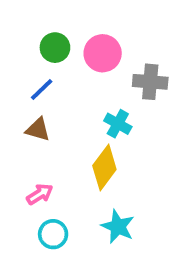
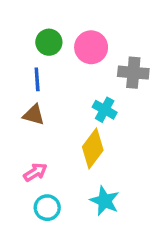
blue line: (42, 89) -> (37, 79), turned -50

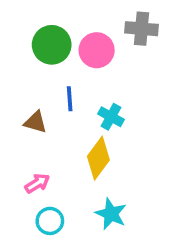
green circle: (49, 42) -> (52, 45), size x1.4
gray cross: (133, 73) -> (142, 29), moved
blue line: (37, 79) -> (70, 99), moved

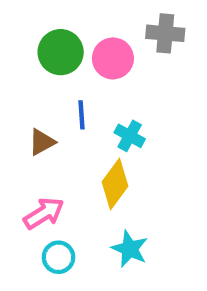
brown triangle: (35, 122) -> (42, 142), turned -45
pink arrow: (37, 183) -> (44, 213), size x1.4

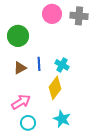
green circle: (61, 52) -> (18, 36), moved
pink circle: (113, 58) -> (52, 14), moved
blue line: (82, 115) -> (39, 64), moved

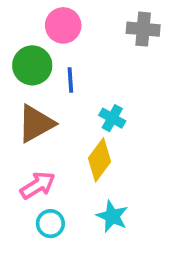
pink circle: (52, 14) -> (63, 25), moved
blue line: (39, 64) -> (70, 80), moved
brown triangle: (20, 68) -> (36, 124), size x1.6

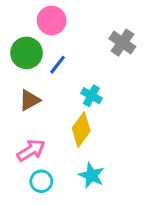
gray cross: (143, 29) -> (122, 43), moved, turned 30
blue line: (70, 80) -> (58, 65), turned 42
brown triangle: (36, 124) -> (29, 100), size x0.7

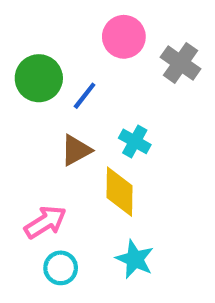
pink circle: (52, 20) -> (124, 37), moved
brown triangle: (29, 100) -> (76, 150), moved
yellow diamond: (81, 130) -> (119, 192), turned -36

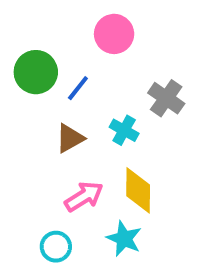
gray cross: (181, 63) -> (166, 98), moved
yellow diamond: (119, 192) -> (138, 190), moved
pink arrow: (45, 222) -> (84, 196), moved

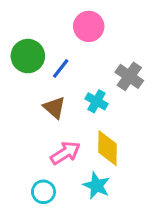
brown triangle: (70, 138) -> (54, 108), turned -50

